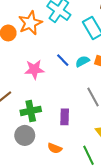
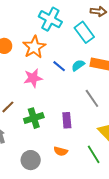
orange star: (30, 23) -> (34, 47), moved
gray circle: (25, 135) -> (31, 160), moved

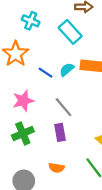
cyan cross: (50, 19) -> (31, 21), size x0.7
pink star: (33, 78) -> (23, 101), moved
gray line: (92, 98) -> (63, 107), moved

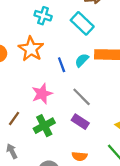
blue line: (46, 73) -> (62, 65), turned 40
purple rectangle: (60, 132) -> (80, 122), turned -42

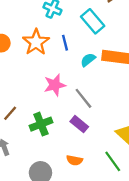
blue line: (62, 65) -> (65, 43), moved
pink star: (42, 94) -> (55, 85), moved

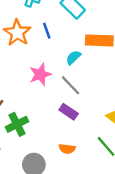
cyan semicircle: (88, 60) -> (73, 57), moved
green cross: (41, 124) -> (17, 124), moved

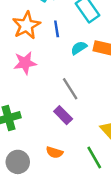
cyan semicircle: (73, 57) -> (79, 48), moved
pink star: (40, 74) -> (25, 63), moved

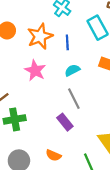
cyan semicircle: (79, 48) -> (72, 70), moved
pink star: (25, 63) -> (35, 71), turned 30

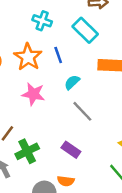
purple rectangle: (65, 122) -> (71, 150), moved
orange semicircle: (53, 155) -> (66, 181), moved

